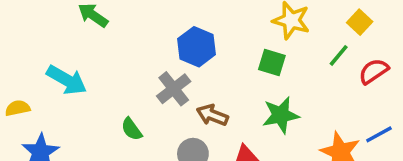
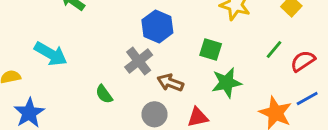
green line: (339, 55) -> (274, 50), moved
green square: (272, 62) -> (211, 50), moved
red semicircle: (374, 71) -> (303, 61), moved

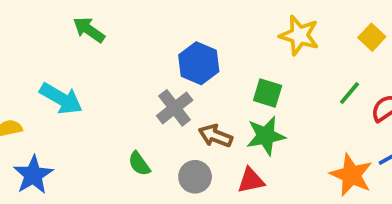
green star: (226, 83) -> (266, 136), moved
green semicircle: (104, 94) -> (139, 164), moved

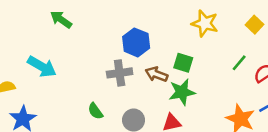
gray cross: (175, 108) -> (120, 73), turned 30
brown arrow: (215, 136) -> (156, 74), moved

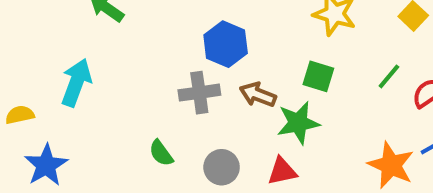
green square: (183, 63) -> (318, 76), moved
cyan arrow: (42, 67) -> (76, 83), turned -100

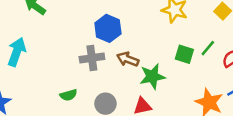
green square: (318, 76) -> (184, 54), moved
green semicircle: (161, 153) -> (68, 95), turned -70

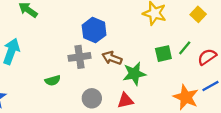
green square: (184, 54) -> (163, 54), turned -30
green semicircle: (68, 95) -> (53, 80), moved

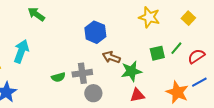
gray cross: (80, 57) -> (82, 73), moved
red triangle: (125, 101) -> (137, 95), moved

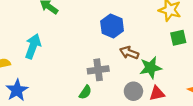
green square: (157, 53) -> (178, 38), moved
green semicircle: (58, 77) -> (85, 92), moved, turned -40
gray circle: (93, 93) -> (133, 91), moved

